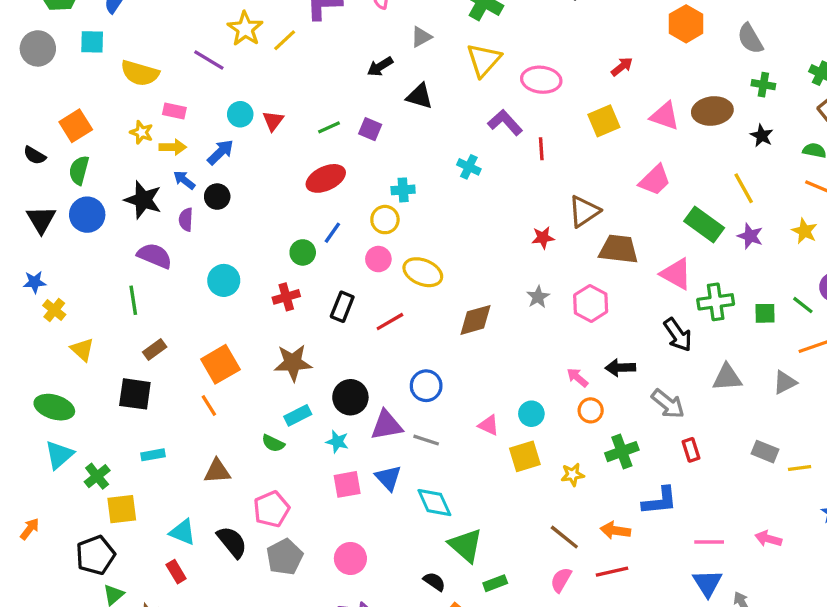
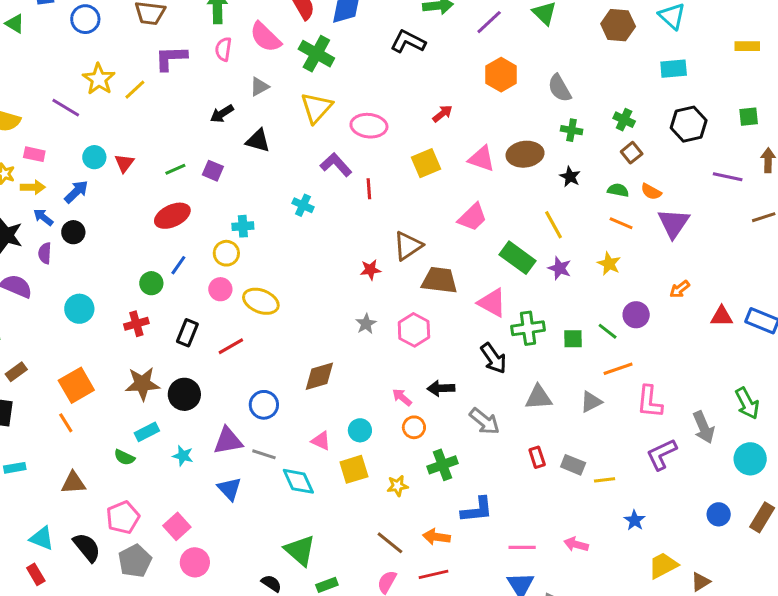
brown diamond: (475, 320) -> (319, 376), moved
black circle: (350, 397) -> (184, 394), moved
red rectangle: (691, 450) -> (537, 457), moved
pink square: (347, 484) -> (177, 526), moved, turned -32
cyan diamond: (434, 503) -> (298, 481), moved

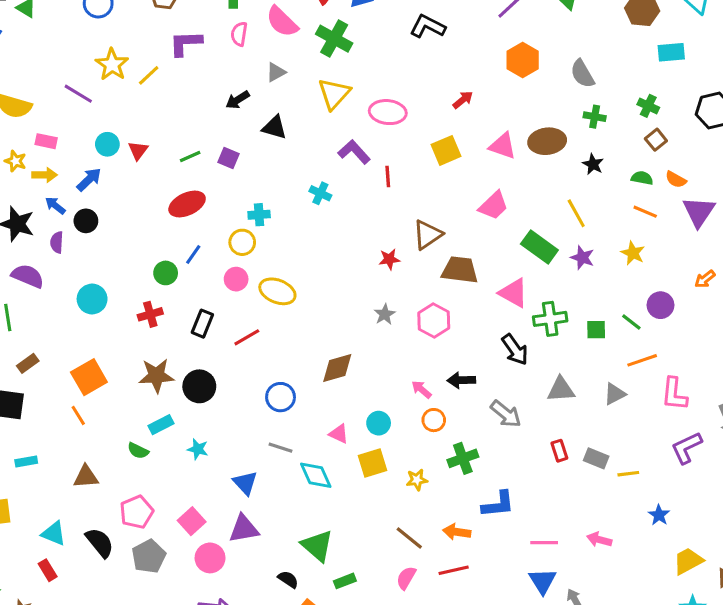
cyan rectangle: (674, 69) -> (671, 52), moved
purple triangle: (228, 441) -> (244, 529), moved

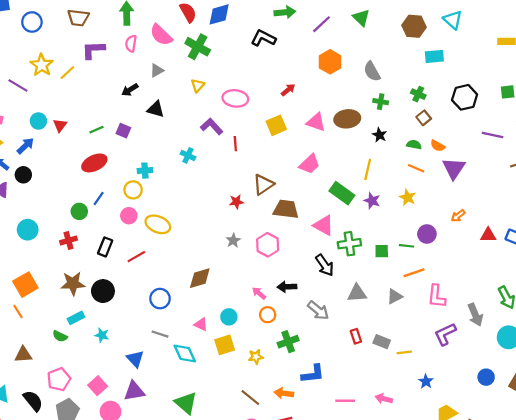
yellow triangle: (334, 94) -> (198, 85), size x0.6
yellow line: (576, 213) -> (368, 169), turned 42
green line: (631, 322) -> (406, 246), turned -32

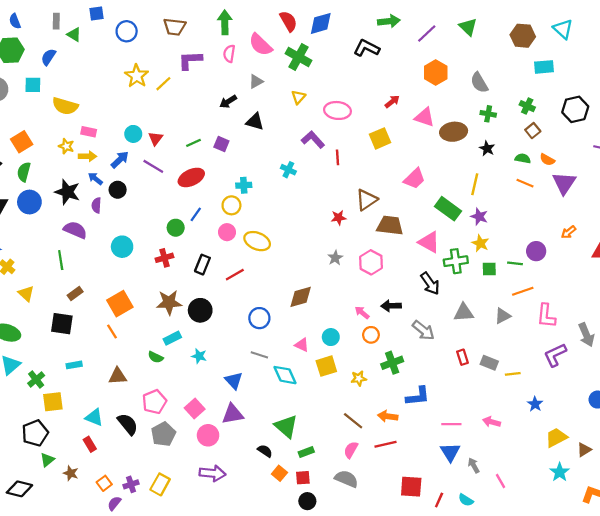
purple line: (18, 85) -> (153, 166), moved
pink triangle: (316, 122) -> (425, 117), moved
yellow star: (408, 197) -> (480, 243), moved

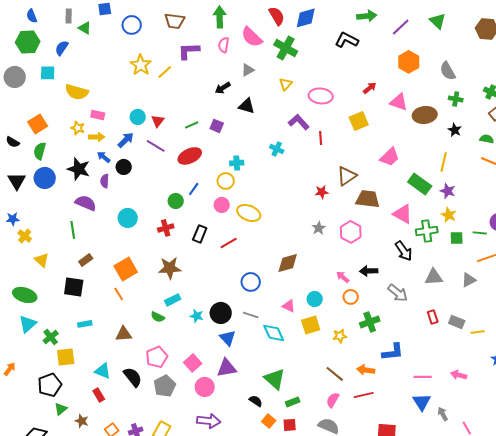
black circle: (200, 310) -> (221, 313), moved

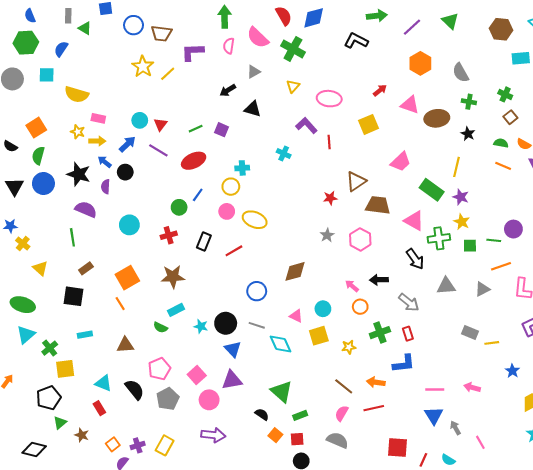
brown trapezoid: (175, 21) -> (161, 33), moved
red rectangle: (433, 317) -> (408, 334), moved

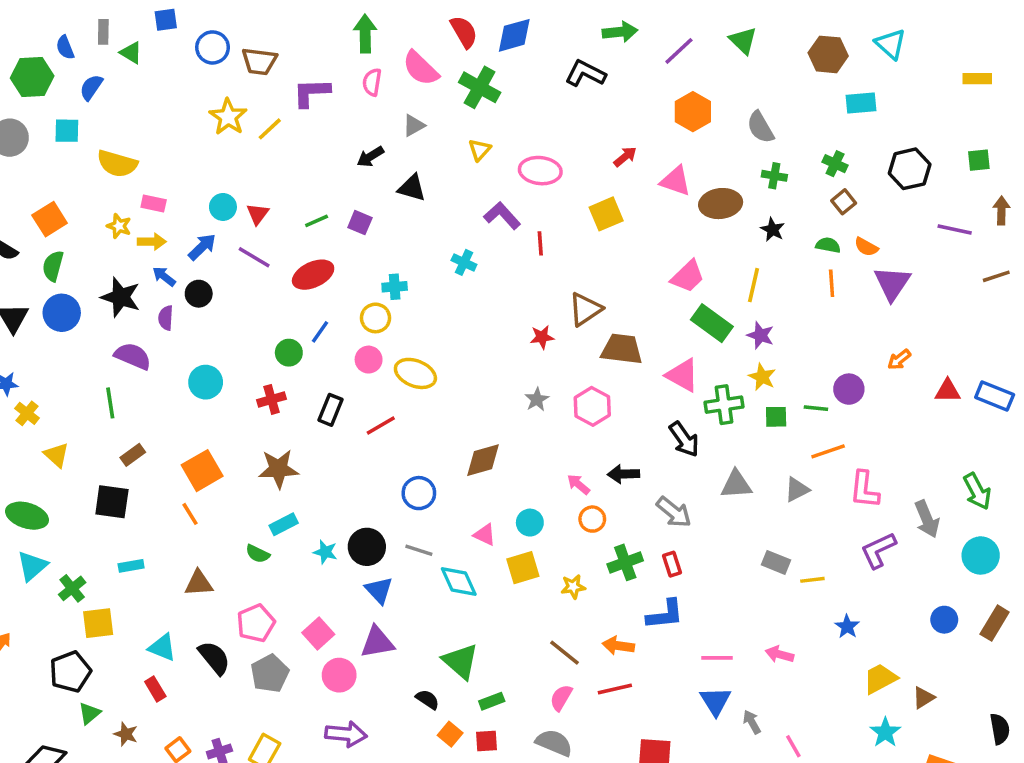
blue semicircle: (30, 16) -> (65, 47), moved
pink trapezoid: (401, 162) -> (688, 276), moved
orange line: (503, 166) -> (832, 283), turned 63

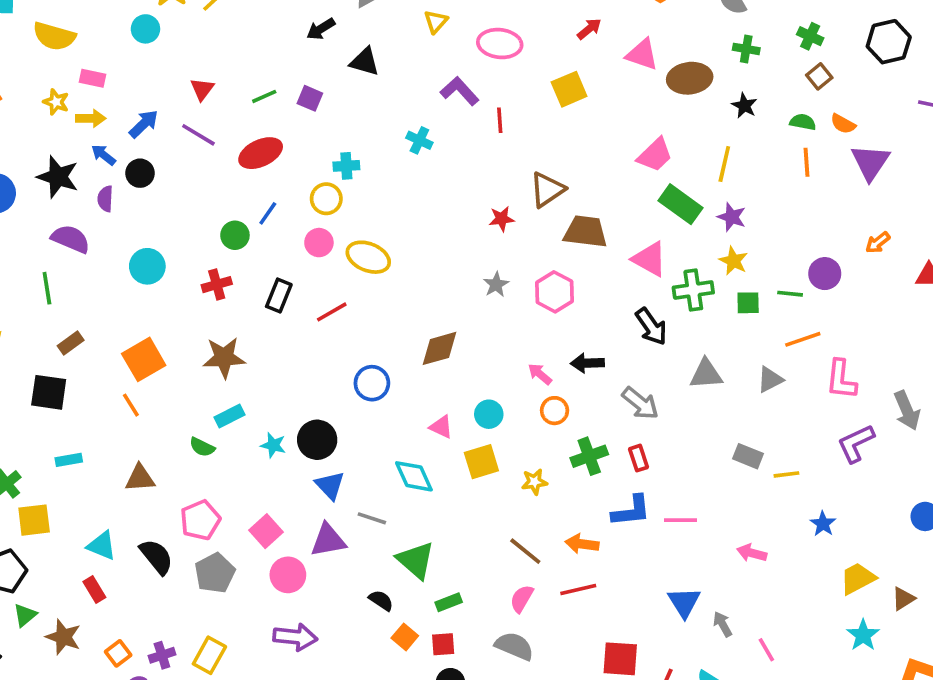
cyan circle: (223, 207) -> (145, 29), moved
gray line: (419, 550) -> (372, 518), moved
pink line: (717, 658) -> (681, 520), moved
brown star: (126, 734) -> (63, 637), size x1.4

